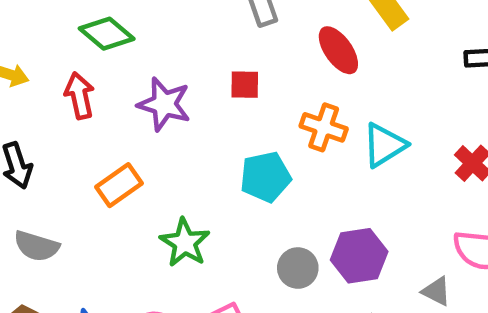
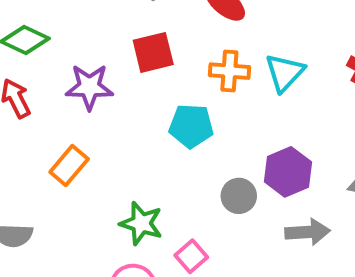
red square: (245, 85) -> (153, 52), size x1.5
cyan pentagon: (265, 177) -> (191, 126), turned 30
green star: (185, 243) -> (141, 223), moved

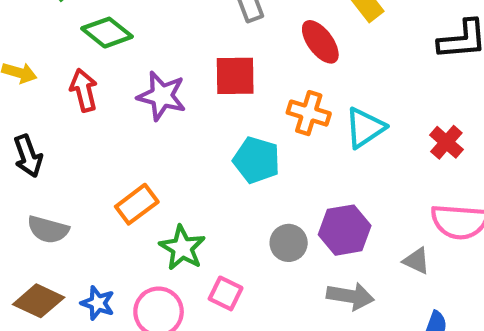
orange rectangle: (69, 165) -> (137, 204), moved
pink square: (191, 256) -> (226, 293), turned -36

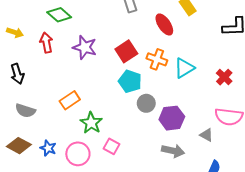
red square: (235, 76) -> (126, 51), moved, turned -35
gray circle: (289, 243) -> (146, 103), moved

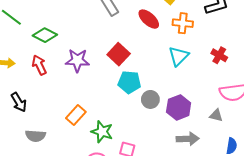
orange cross: (157, 59) -> (183, 23), moved

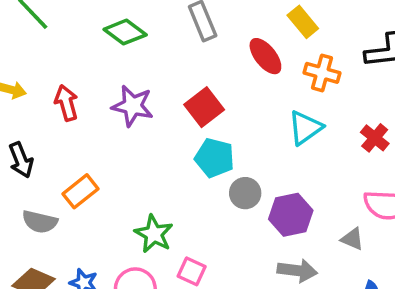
green diamond: (45, 35) -> (125, 32), moved
orange rectangle: (76, 115) -> (80, 191), moved

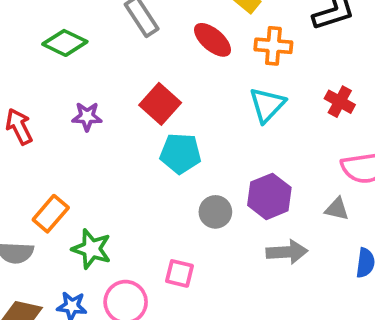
purple star: (133, 106) -> (87, 117), size x0.7
gray circle: (245, 193) -> (215, 212), moved
green star: (154, 234) -> (92, 249), moved

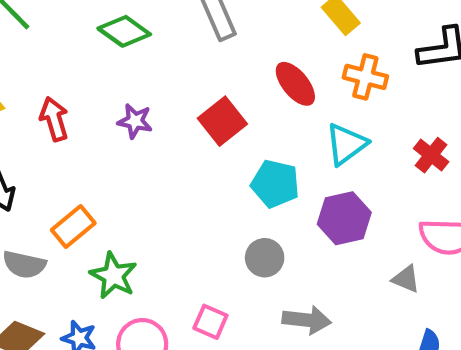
red ellipse: (213, 40) -> (295, 84), moved
cyan pentagon: (181, 153) -> (275, 184), moved
purple hexagon: (269, 196) -> (344, 218), moved
gray arrow: (287, 252) -> (307, 320), moved

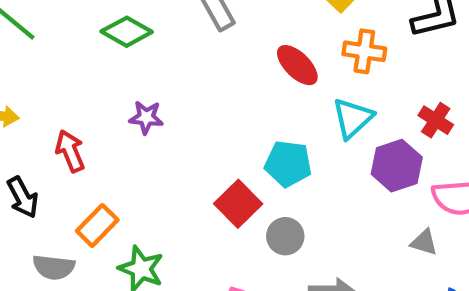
red arrow: (54, 119) -> (70, 151), moved
red square: (222, 121) -> (238, 204), moved
purple hexagon: (344, 218) -> (397, 166), moved

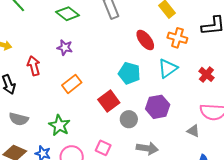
purple star: (146, 117) -> (65, 48), moved
cyan pentagon: (288, 164) -> (129, 73), moved
purple hexagon: (397, 166) -> (158, 107), moved
orange rectangle: (97, 225) -> (72, 84), moved

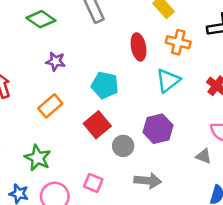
red ellipse: (145, 40) -> (139, 47), turned 30
purple star: (65, 48) -> (55, 61), moved
cyan pentagon: (129, 73) -> (105, 85), moved

